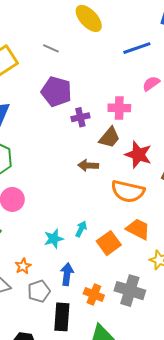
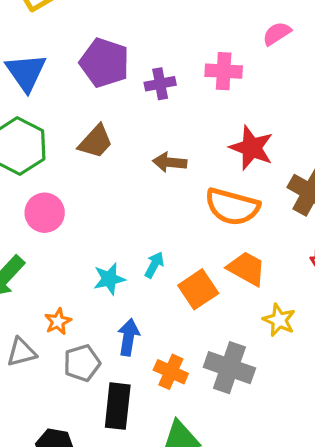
purple pentagon: (56, 92) -> (105, 63), moved
brown trapezoid: (109, 137) -> (96, 142), moved

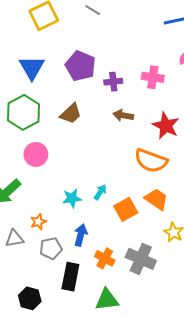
brown arrow: (170, 162) -> (123, 115), moved

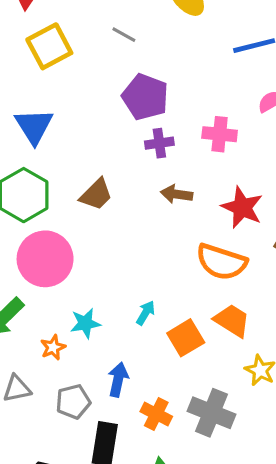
purple pentagon: (80, 66) -> (145, 97), moved
pink circle: (36, 154) -> (45, 259), size x1.5
cyan star: (72, 198) -> (85, 323), moved
orange star: (38, 222) -> (53, 347), moved

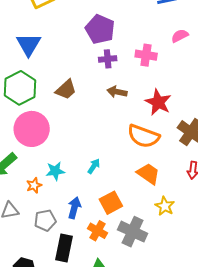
orange square: (186, 338) -> (111, 203), moved

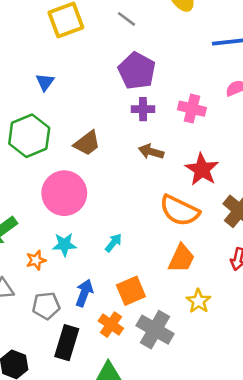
blue triangle: (29, 44) -> (45, 82), size x0.6
pink circle: (32, 129) -> (64, 193), moved
orange trapezoid: (148, 174) -> (181, 258), turned 75

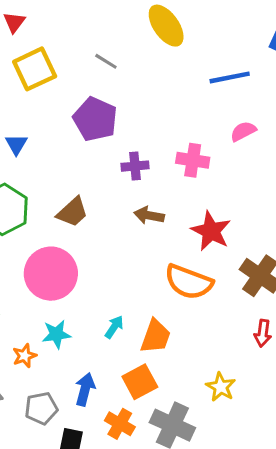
purple pentagon: (137, 71) -> (95, 119), moved
orange trapezoid: (181, 258) -> (156, 336), moved

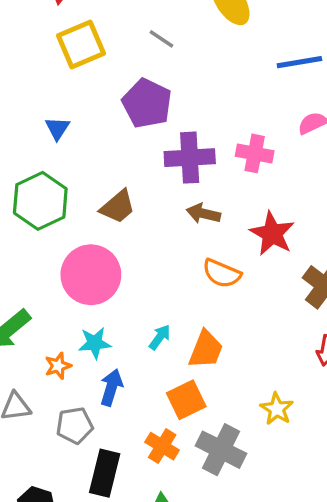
purple cross: (135, 166) -> (190, 158), size x1.6
orange semicircle: (189, 282) -> (222, 273), moved, size x0.7
blue arrow: (85, 389) -> (111, 387), moved

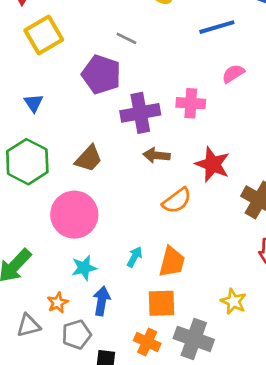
gray line: (161, 39) -> (126, 38), moved
orange semicircle: (222, 273) -> (177, 201), turned -52
orange star: (58, 366) -> (58, 303), moved
orange square: (186, 400) -> (162, 303), turned 32

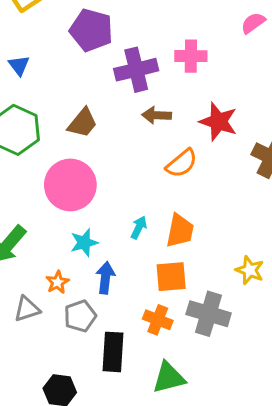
pink semicircle: (233, 74) -> (253, 23), moved

